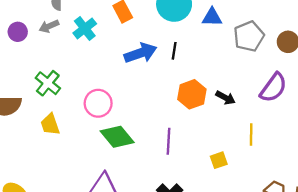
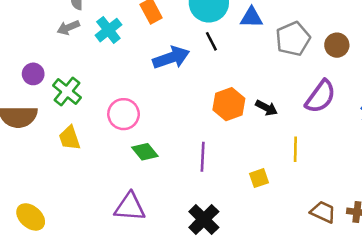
purple circle: (18, 32) -> (33, 74), moved
black line: (174, 51) -> (211, 41), moved, turned -36
green diamond: (117, 137) -> (145, 152), size x0.7

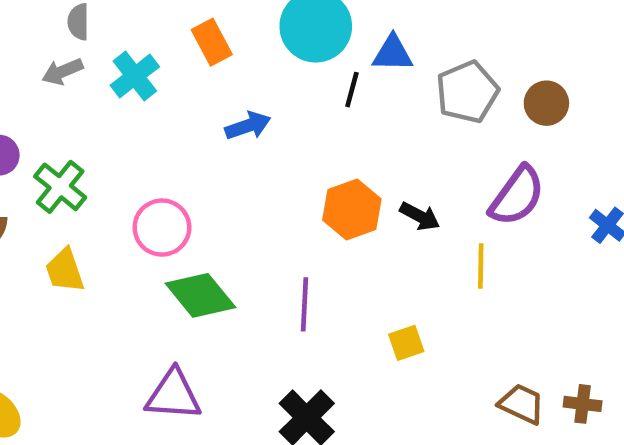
black line: (211, 41) -> (352, 90), moved, turned 42
blue arrow: (171, 58) -> (248, 126), size x0.7
yellow line: (295, 149) -> (481, 266), moved
green diamond: (145, 152) -> (200, 295), size x1.4

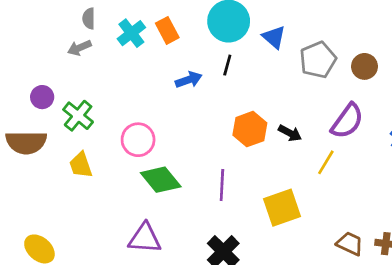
blue triangle: (393, 53) -> (274, 37), turned 40
cyan cross: (135, 76) -> (131, 33), moved
black line: (352, 90) -> (227, 65), moved
yellow line: (481, 266) -> (326, 162), turned 30
yellow square: (406, 343) -> (282, 208), size x1.8

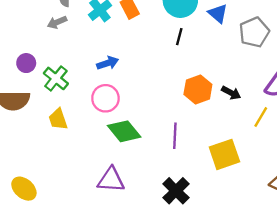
blue arrow: (189, 80) -> (108, 63), moved

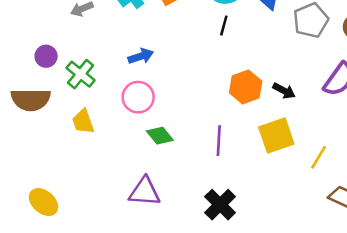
yellow line: (261, 117) -> (319, 157), moved
green diamond: (124, 131) -> (160, 136), size x0.7
yellow square: (224, 154) -> (276, 136), moved

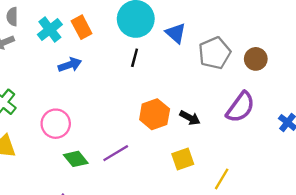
blue arrow: (141, 56) -> (70, 65), moved
yellow square: (276, 136) -> (183, 159), size x0.7
purple line: (219, 141) -> (116, 153), moved, turned 56

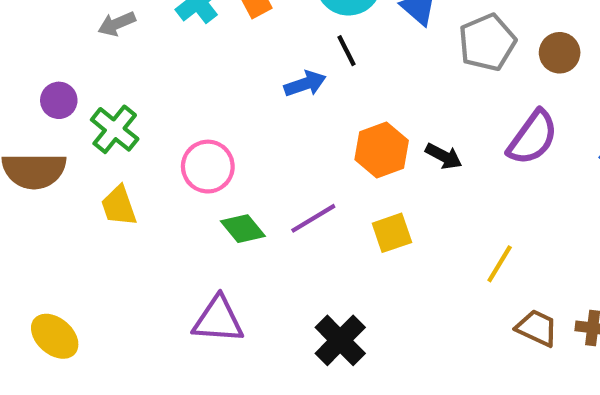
black line: (135, 58) -> (346, 51), turned -42
blue arrow: (70, 65) -> (305, 84), moved
yellow square: (183, 159) -> (392, 233), moved

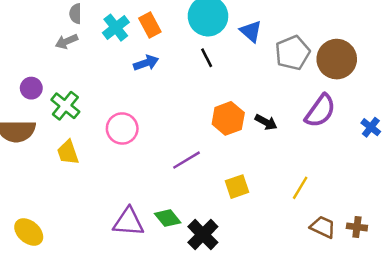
brown circle: (560, 53) -> (337, 59), size x1.6
blue arrow: (305, 84) -> (146, 63), moved
green diamond: (243, 229) -> (168, 218), moved
yellow square: (392, 233) -> (237, 187), moved

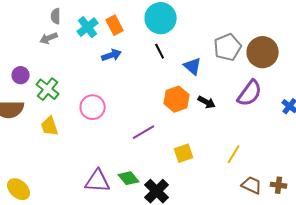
blue triangle: (251, 31) -> (193, 66), moved

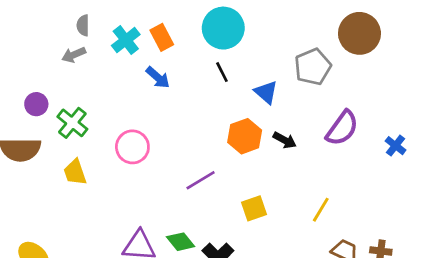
brown circle: (263, 52) -> (359, 33), moved
blue arrow: (112, 55) -> (158, 77), turned 60

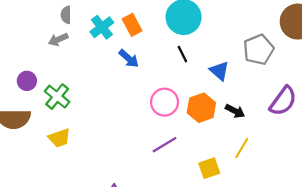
pink circle: (132, 147) -> (165, 102), moved
yellow trapezoid: (75, 172) -> (59, 138), turned -90
yellow line: (321, 210) -> (242, 148), moved

